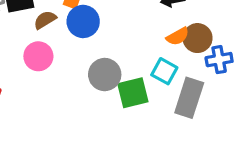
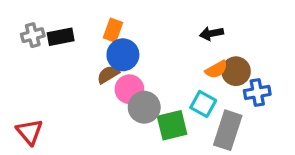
brown semicircle: (45, 20) -> (108, 74), moved
pink circle: (38, 56) -> (129, 89), moved

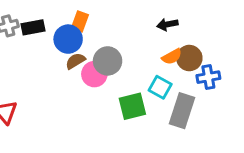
blue circle: (123, 55) -> (68, 39), moved
gray circle: (144, 107) -> (108, 61), moved

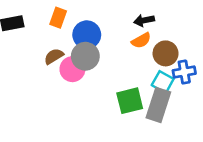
blue circle: (68, 39) -> (87, 35), moved
orange semicircle: (172, 57) -> (141, 40), moved
cyan square: (160, 87) -> (163, 82), moved
green square: (132, 106) -> (130, 101), moved

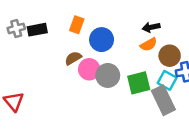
gray circle: (85, 56) -> (108, 75), moved
green square: (130, 101) -> (139, 83), moved
gray rectangle: (158, 105) -> (163, 100), turned -44

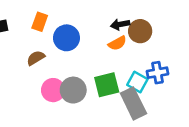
brown circle: (170, 56) -> (140, 31), moved
pink circle: (89, 69) -> (53, 90), moved
gray circle: (108, 75) -> (73, 90), moved

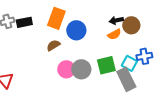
orange rectangle: (40, 22) -> (56, 18), size x1.5

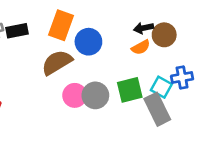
brown semicircle: (53, 45) -> (57, 62), size x1.6

